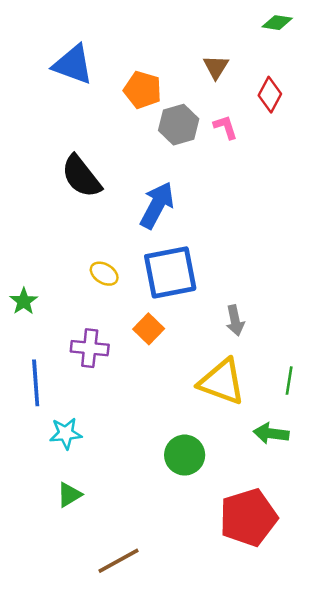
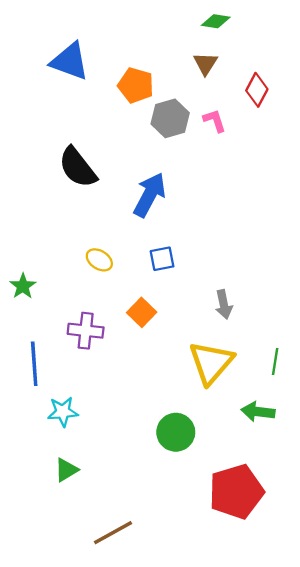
green diamond: (277, 23) -> (216, 21), moved
blue square: (170, 272) -> (162, 259), size x0.5
yellow triangle: (222, 382) -> (211, 363), turned 51

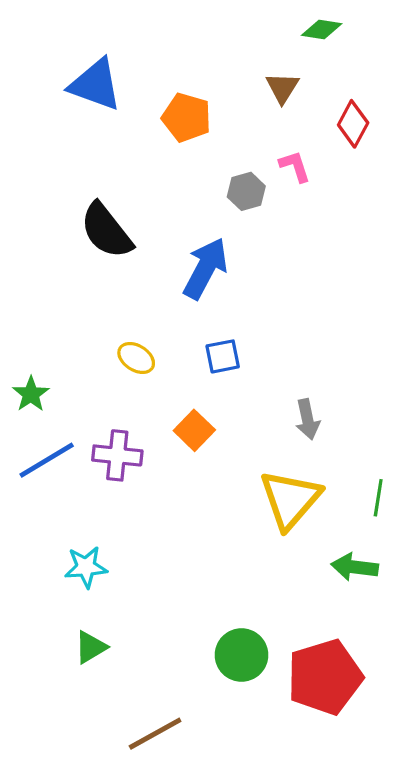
green diamond: (216, 21) -> (322, 30), moved
gray hexagon: (170, 118) -> (246, 191), moved, size x0.7
blue line: (34, 364) -> (47, 460), moved, turned 63
green circle: (176, 432) -> (241, 655), moved

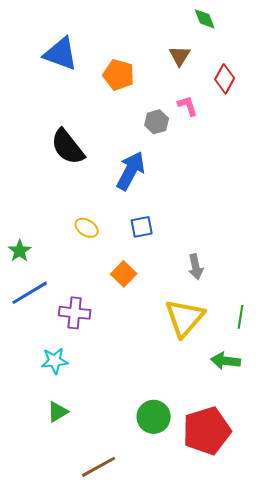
green diamond: (322, 30) -> (205, 19), turned 60
purple cross: (117, 455) -> (75, 313), moved

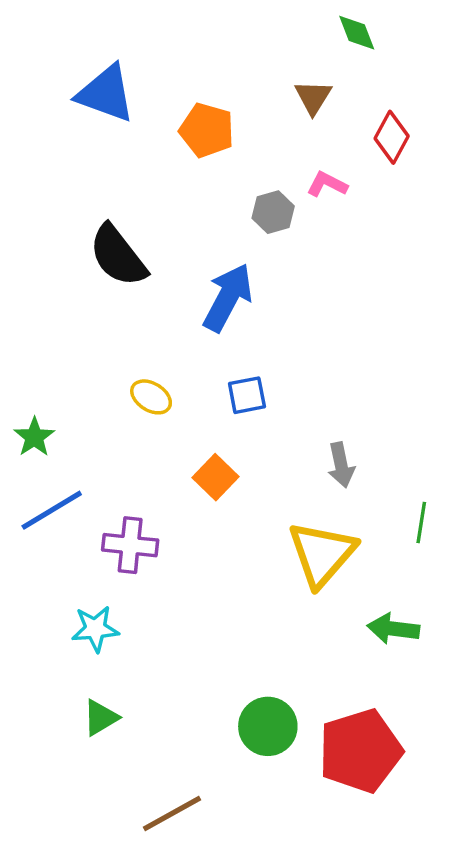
pink L-shape: (188, 106) -> (327, 184), turned -45
green line: (241, 317) -> (421, 522), moved

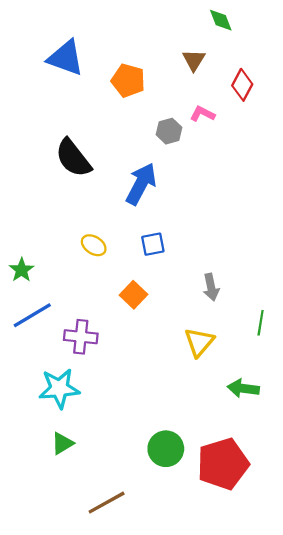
yellow triangle: (322, 554) -> (199, 342), size x0.7
cyan star: (95, 629) -> (59, 388), size x1.4

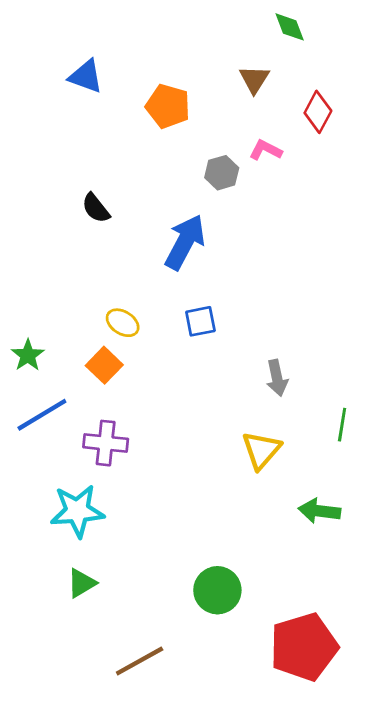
blue triangle: (66, 58) -> (86, 76), size x0.7
black semicircle: (73, 158) -> (96, 208), size x0.6
orange square: (134, 295) -> (104, 365), moved
red pentagon: (223, 464) -> (304, 647), moved

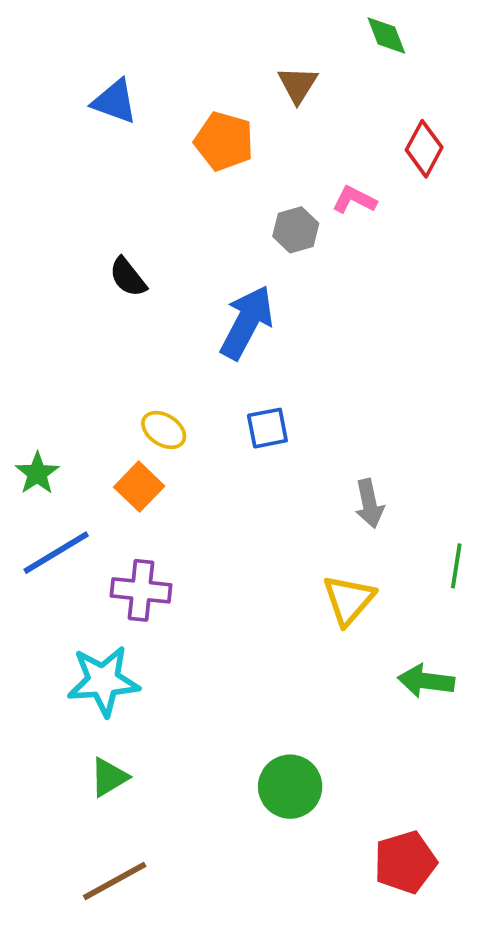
brown triangle: (254, 79) -> (298, 85), moved
red pentagon: (304, 647) -> (405, 862), size x0.7
brown line: (140, 661) -> (115, 881), moved

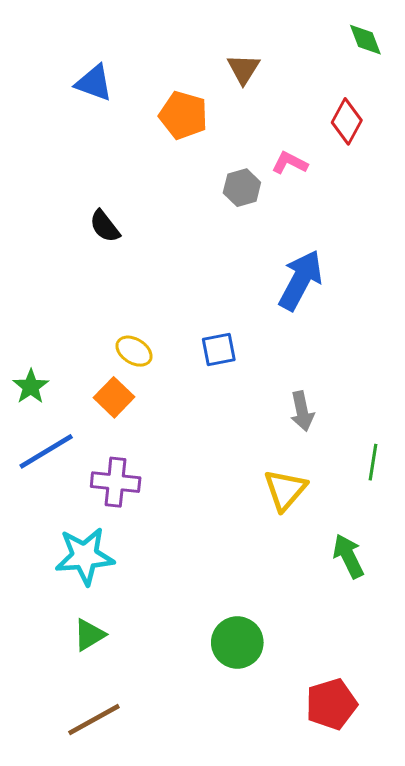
green diamond: (386, 36) -> (365, 40), moved
blue arrow: (247, 322) -> (301, 280), moved
green arrow: (426, 681) -> (348, 556), turned 57

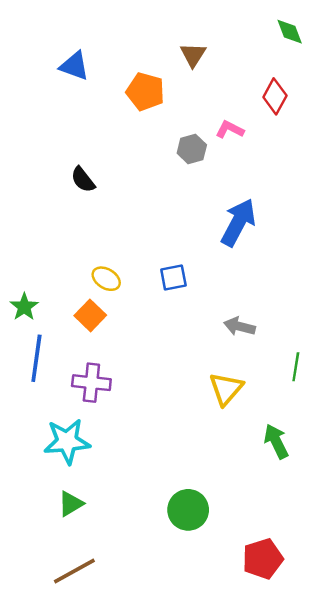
gray arrow: (302, 411) -> (239, 326), turned 116
blue line: (46, 451) -> (36, 358), turned -51

